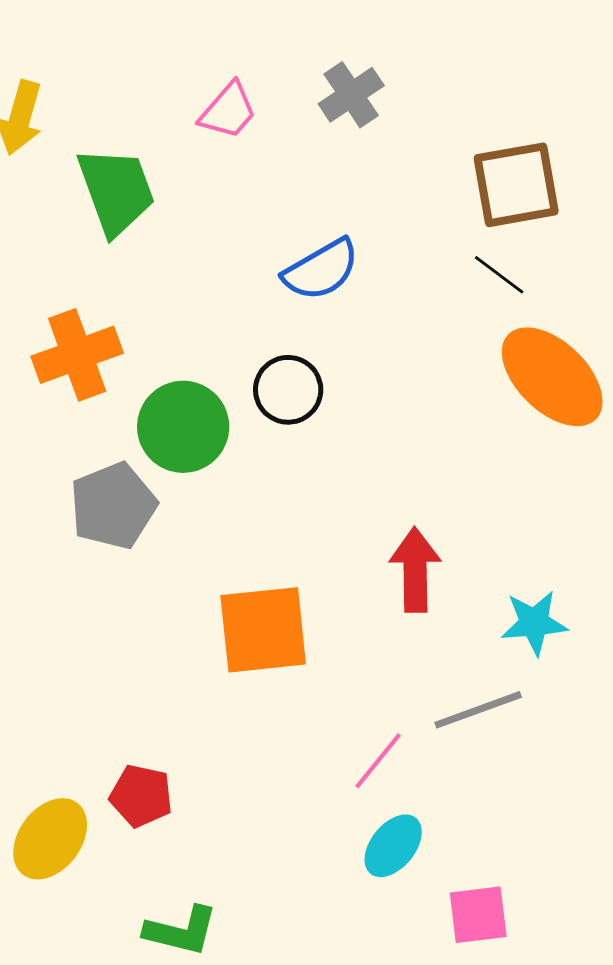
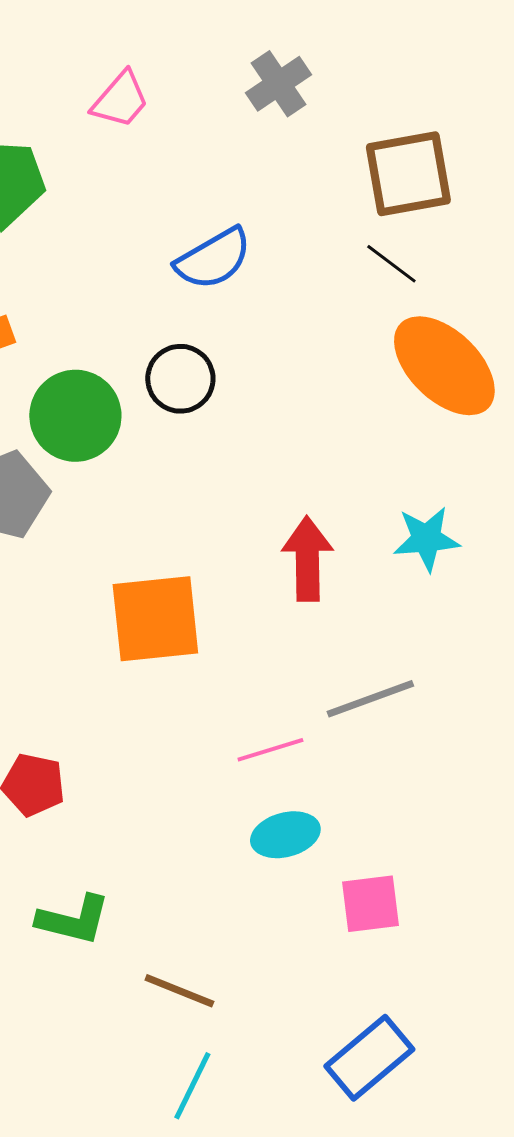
gray cross: (351, 95) -> (278, 84), moved
cyan star: (534, 623) -> (426, 539), moved
pink line: (378, 761) -> (270, 750), turned 34
cyan ellipse: (393, 846) -> (285, 835), turned 36

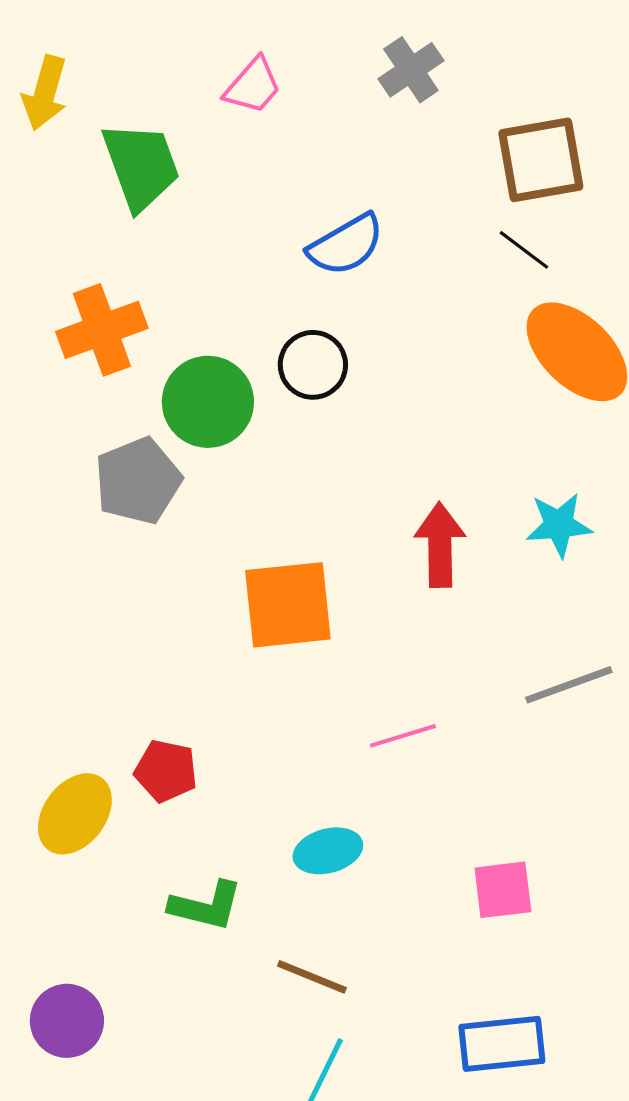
gray line: (370, 699) -> (569, 685), moved
cyan ellipse: (285, 835) -> (328, 851), moved
blue rectangle: (369, 1058) -> (502, 1044), turned 34

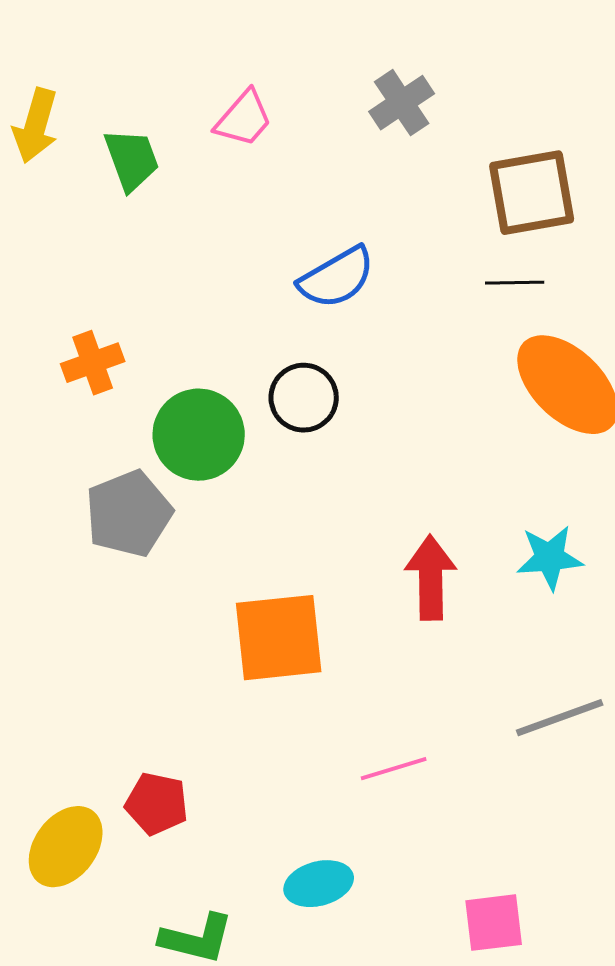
green trapezoid: (141, 166) -> (132, 160), moved, size x0.7
black line: (524, 250) -> (515, 283), turned -38
orange cross: (102, 330) -> (93, 363), size x0.7

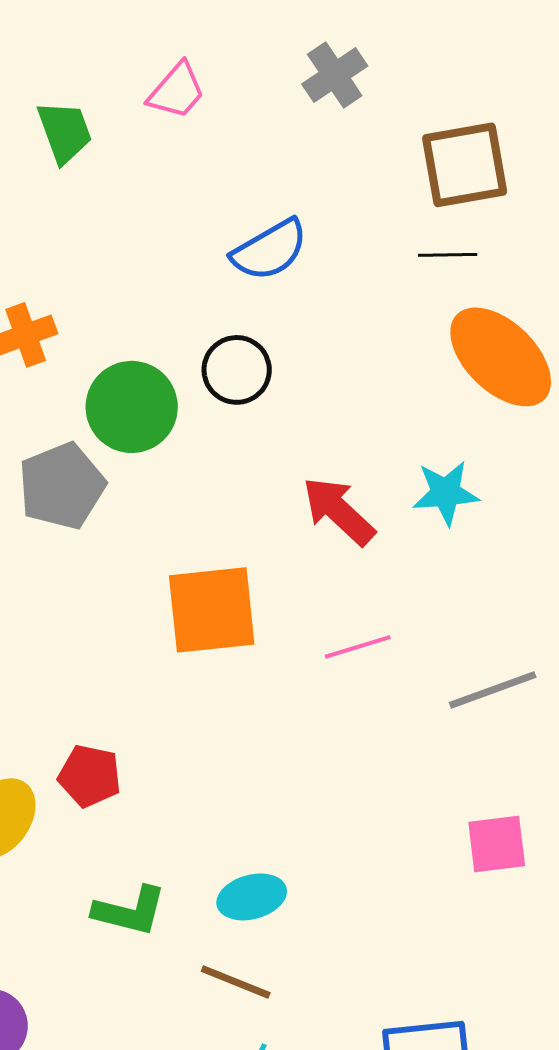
cyan star: (550, 558) -> (446, 493), moved
red arrow: (431, 578) -> (339, 511), moved, turned -46
pink line: (394, 769) -> (358, 647), moved
cyan ellipse: (319, 884) -> (252, 897), moved
pink square: (494, 923) -> (497, 844), moved

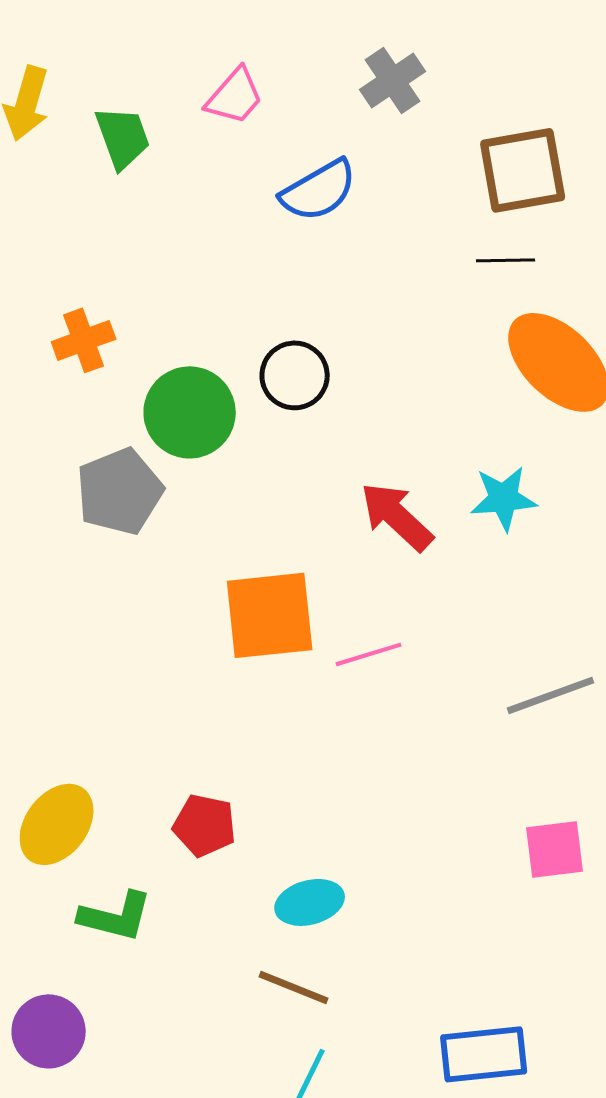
blue semicircle: (270, 250) -> (319, 190), moved
pink line: (358, 647) -> (369, 654), moved
red pentagon: (90, 776) -> (205, 825), moved
green L-shape: (130, 911) -> (116, 916), moved

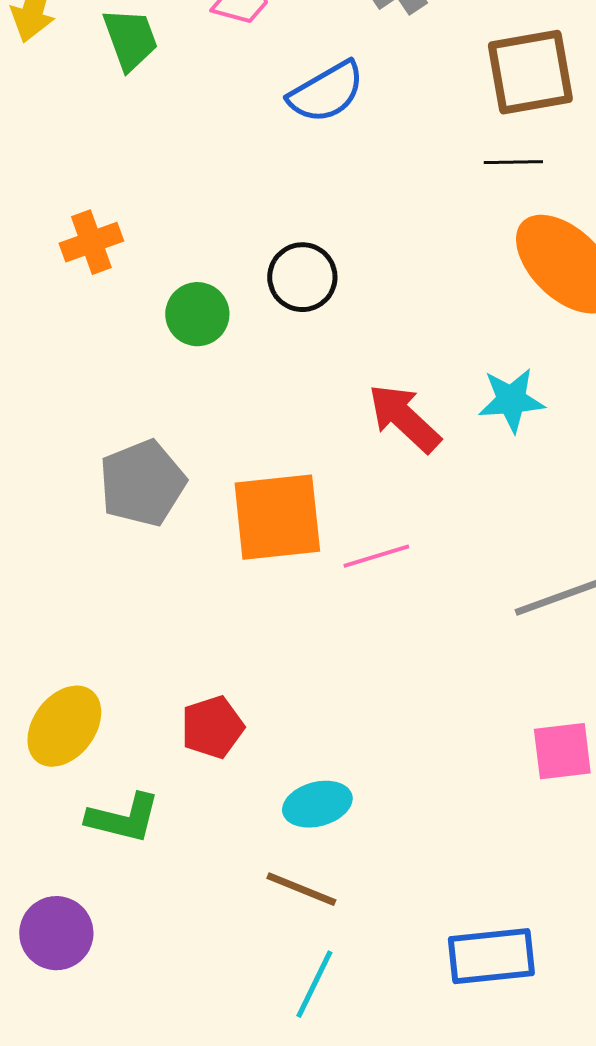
green circle: (190, 412) -> (197, 314), size x0.7
gray pentagon: (120, 491) -> (142, 483), moved
red pentagon: (205, 825) -> (212, 727), turned -30

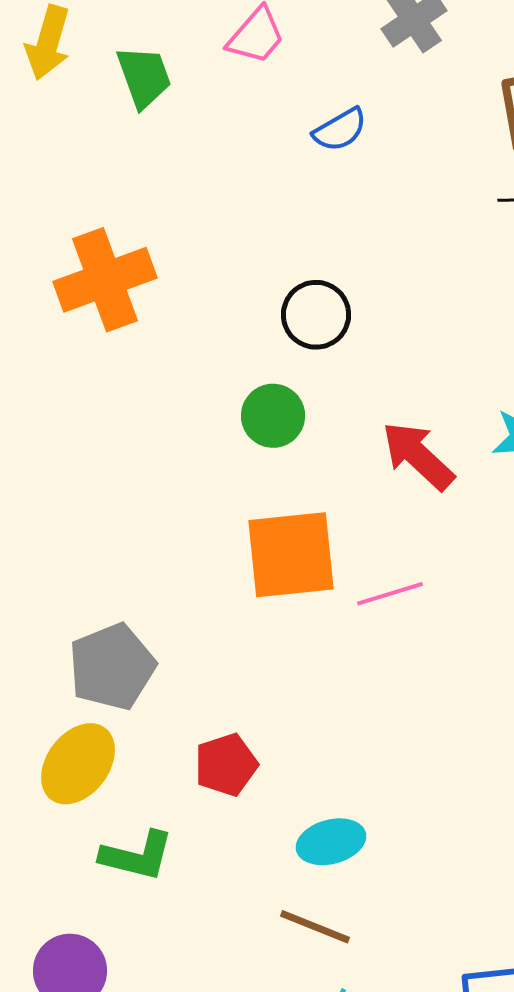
blue semicircle: (326, 92) -> (340, 130), size x0.7
orange cross: (91, 242) -> (105, 280), size x1.6
green circle: (197, 314) -> (273, 416), moved
gray pentagon: (142, 483) -> (112, 667), moved

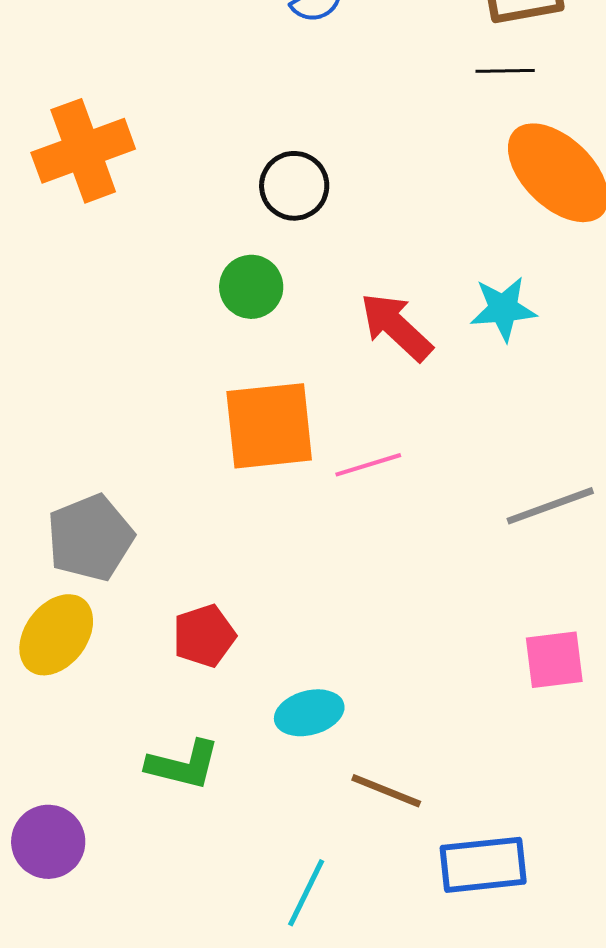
green L-shape: (137, 856) -> (183, 765), moved
brown line: (315, 927) -> (386, 791), moved

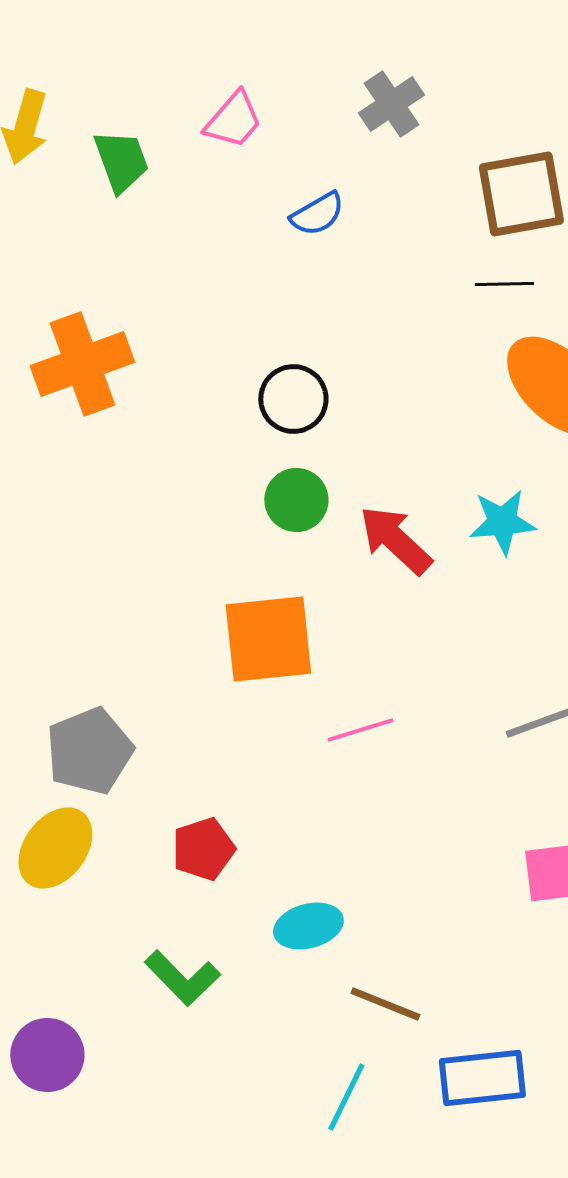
green circle: (251, 287) -> (296, 500), moved
pink line: (368, 465) -> (360, 730), moved
green L-shape: (183, 765) -> (182, 978), turned 32
cyan line: (306, 893) -> (346, 1097), moved

